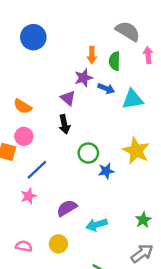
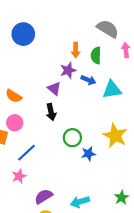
purple semicircle: (67, 208) -> (44, 196), moved

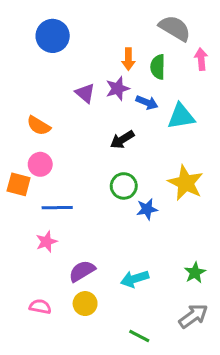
purple triangle: (54, 89) -> (85, 93), moved
black arrow: (51, 112) -> (122, 140), moved, turned 70
blue line: (26, 153) -> (57, 208), turned 42

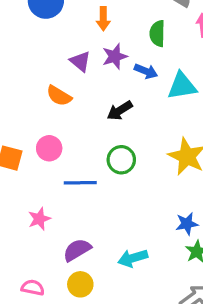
orange arrow: (128, 59) -> (103, 19), moved
orange semicircle: (39, 126) -> (59, 96), moved
pink circle: (40, 164) -> (49, 148), moved
blue line: (57, 208) -> (80, 183), moved
blue star: (147, 209) -> (187, 224), moved

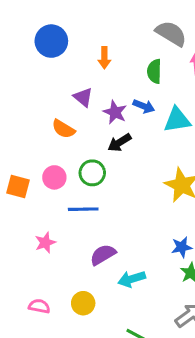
purple star: (115, 56) -> (115, 112), moved, turned -30
green circle: (121, 160) -> (92, 173), moved
purple semicircle: (77, 250) -> (103, 255), moved

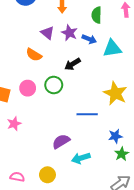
purple star: (115, 112) -> (69, 33), moved
blue line: (83, 209) -> (87, 114), moved
pink star: (45, 243) -> (14, 124), moved

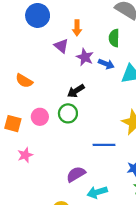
purple triangle: (47, 33) -> (61, 46), moved
orange semicircle: (34, 55) -> (24, 81), moved
black arrow: (73, 64) -> (76, 91), moved

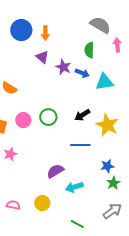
orange arrow: (77, 28) -> (45, 33), moved
black arrow: (76, 91) -> (82, 115), moved

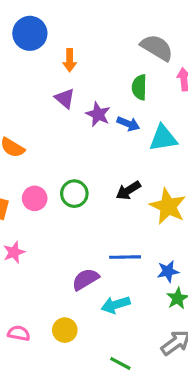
blue circle: (21, 30) -> (30, 33), moved
blue line: (80, 145) -> (125, 257), moved

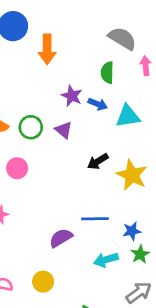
orange arrow: (70, 60) -> (47, 49), size x1.5
purple triangle: (65, 98) -> (64, 130), moved
green circle: (74, 194) -> (31, 127), moved
cyan arrow: (116, 305) -> (106, 260), moved

